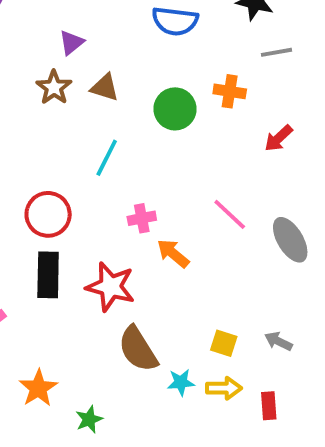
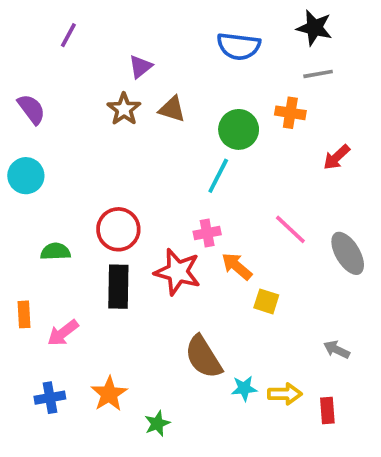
gray line: (277, 52) -> (318, 74), moved
cyan line: (107, 158) -> (218, 176), moved
red star: (111, 287) -> (178, 272), moved
yellow square: (224, 343) -> (266, 301), moved

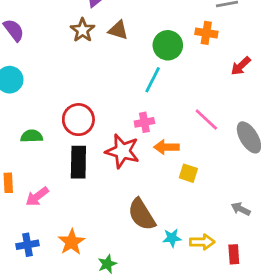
orange arrow: (237, 266) -> (166, 147), turned -40

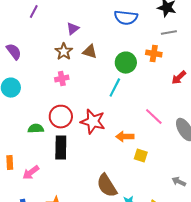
pink cross: (144, 122) -> (62, 79), moved
green semicircle: (32, 136) -> (36, 129), moved
red star: (122, 151) -> (93, 122), moved

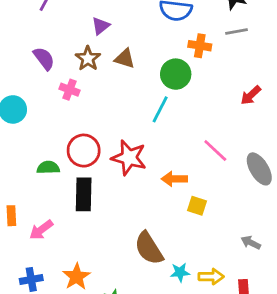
purple semicircle: (14, 52) -> (44, 58), moved
orange cross: (154, 54) -> (200, 46), moved
pink cross: (62, 79) -> (69, 90), moved, turned 32

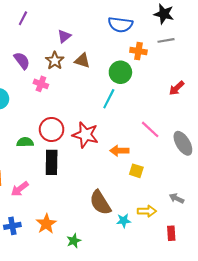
yellow arrow: (211, 277) -> (147, 211), moved

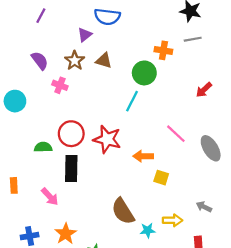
blue semicircle: (120, 25) -> (107, 17), moved
pink arrow: (20, 189) -> (50, 197), moved, turned -96

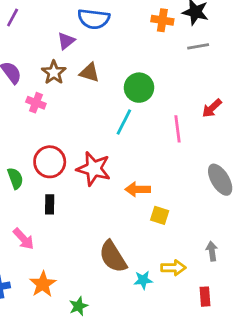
orange cross: (163, 50) -> (162, 20), moved
pink line: (176, 134) -> (177, 129), moved, turned 40
green semicircle: (43, 147) -> (15, 178), turned 72
black rectangle: (71, 169) -> (50, 204), size x0.6
gray arrow: (204, 207) -> (212, 251), turned 56

